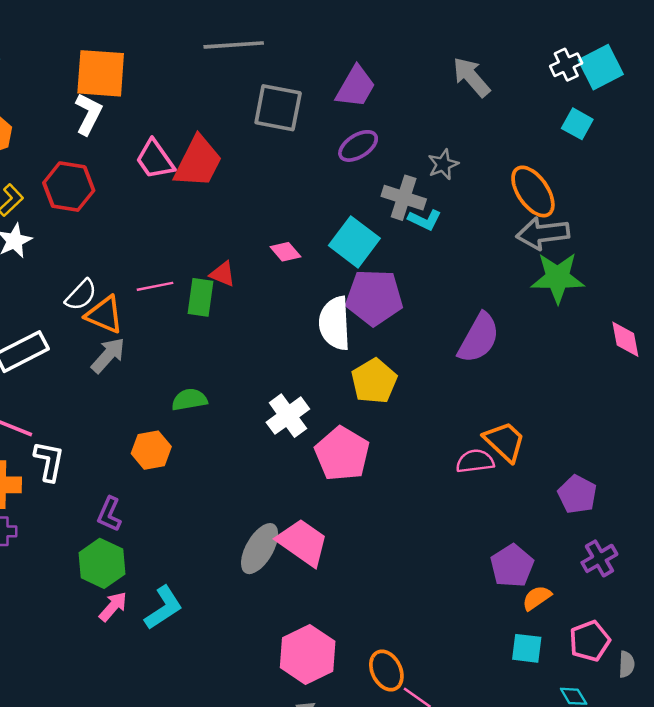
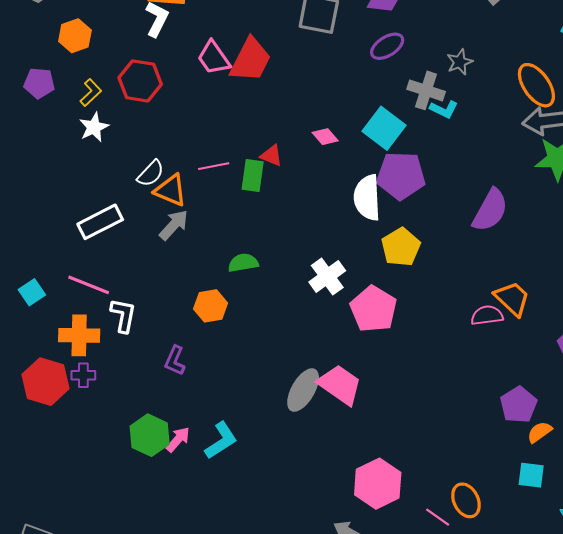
green hexagon: (102, 563) -> (150, 435), moved
pink hexagon: (308, 654) -> (378, 484), moved
orange ellipse: (386, 670) -> (466, 500), moved

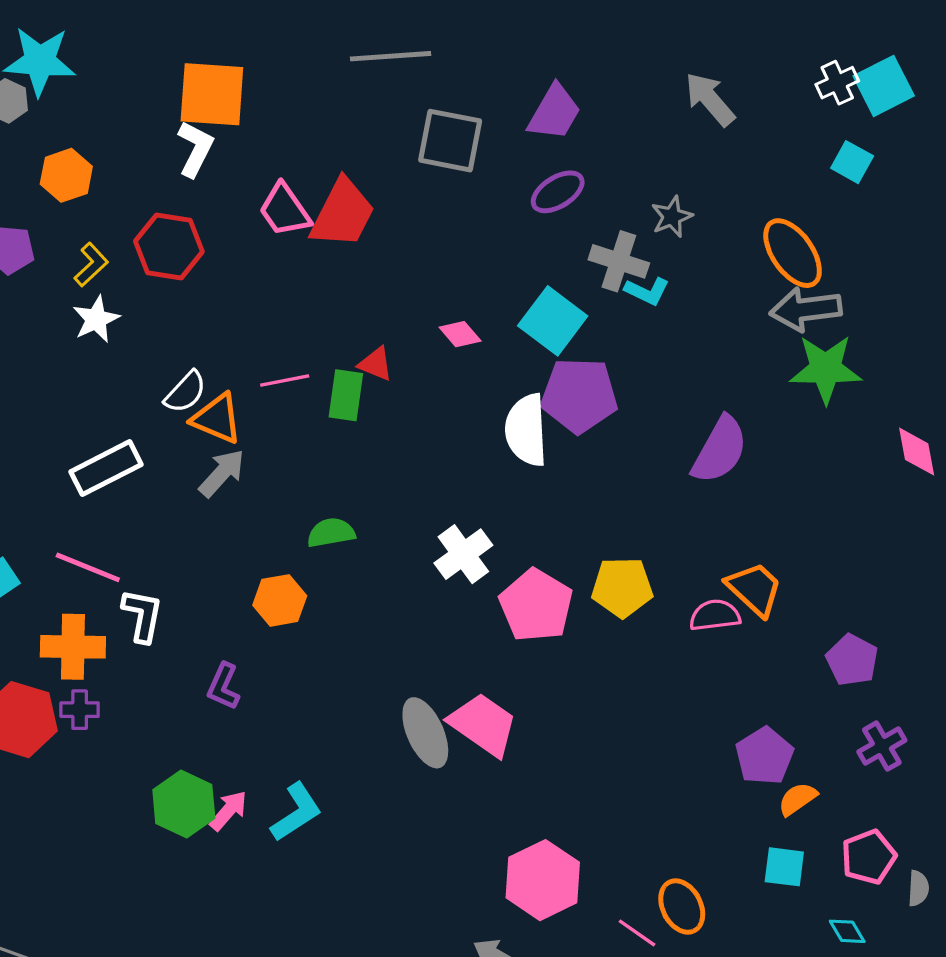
yellow pentagon: (401, 247) -> (622, 587), moved, turned 30
gray ellipse: (303, 390) -> (425, 733), turned -54

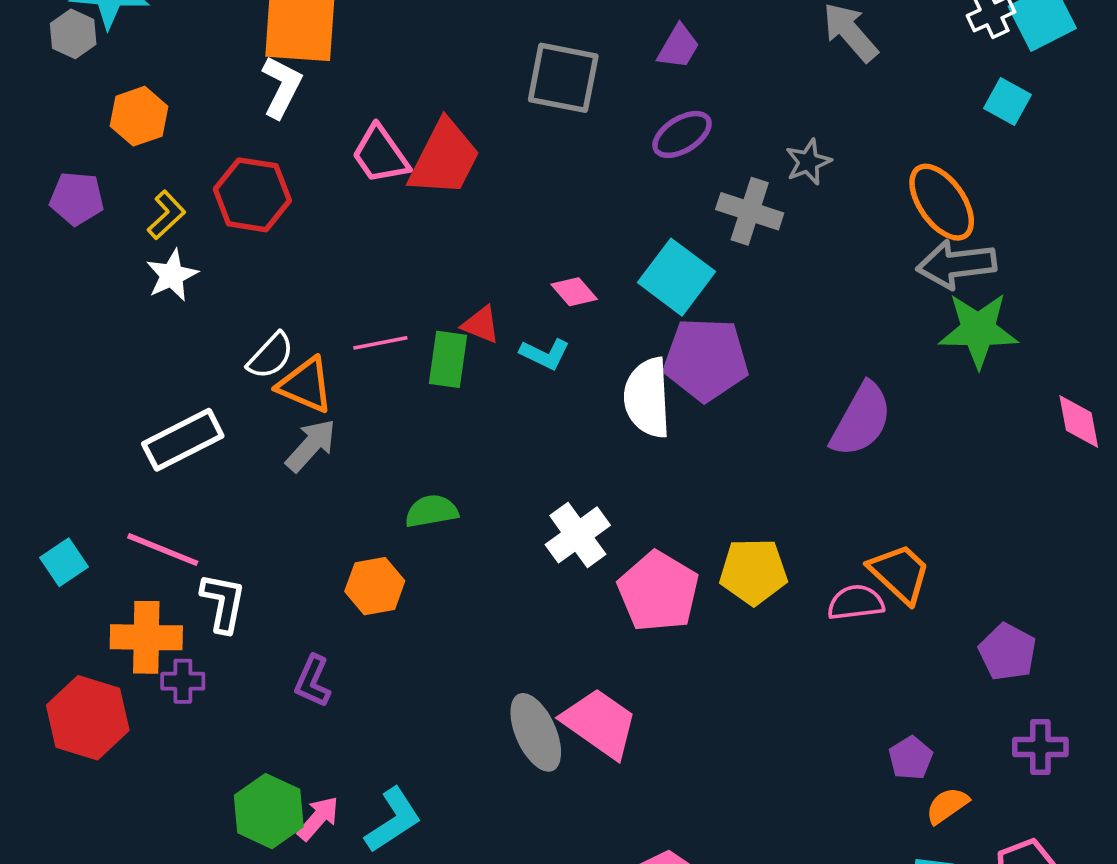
purple trapezoid: (554, 112) -> (678, 47), size x0.7
cyan L-shape: (647, 291) -> (545, 354), moved
purple cross: (80, 710) -> (183, 681), moved
purple cross: (882, 746) -> (1040, 747), turned 30
purple pentagon: (764, 756) -> (911, 758), size x0.7

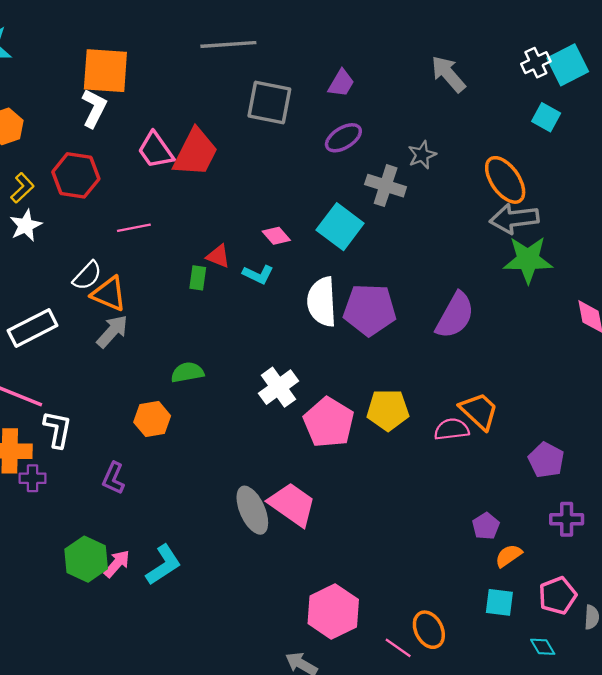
pink line: (380, 343) -> (134, 228), moved
green rectangle: (448, 359) -> (198, 278), size x0.7
purple pentagon: (706, 359) -> (370, 310), moved

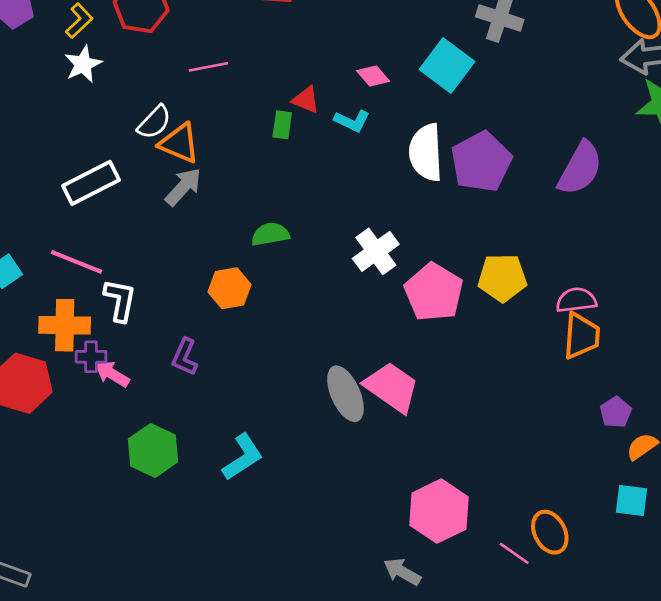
purple pentagon: (370, 310) -> (481, 162), turned -30
orange trapezoid: (479, 411) -> (581, 336), moved, turned 51
pink arrow: (117, 564) -> (112, 374), moved, turned -100

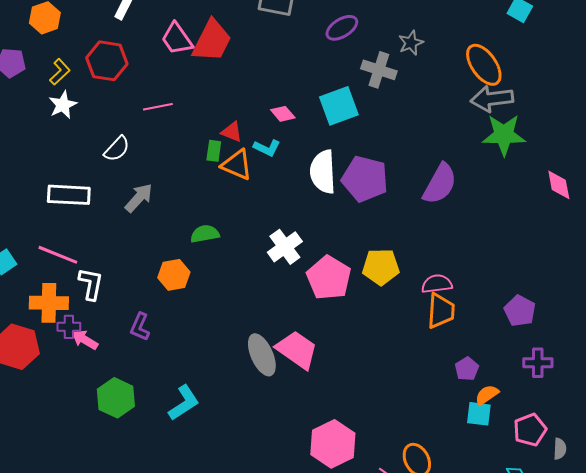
cyan square: (447, 65) -> (339, 106), turned 33
orange triangle: (179, 143) -> (237, 165), moved
purple pentagon: (481, 162) -> (365, 179), turned -30
white rectangle: (91, 183) -> (69, 195), turned 30
cyan square: (632, 501) -> (479, 414), moved

